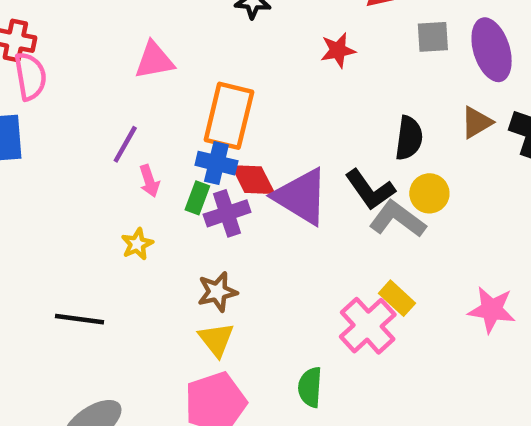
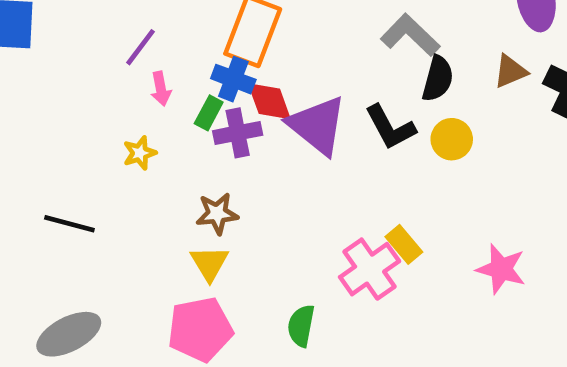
gray L-shape: (397, 219) -> (410, 35), moved

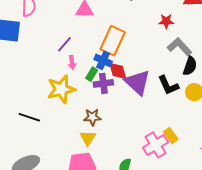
yellow star: (140, 153) -> (61, 89), size x2.0

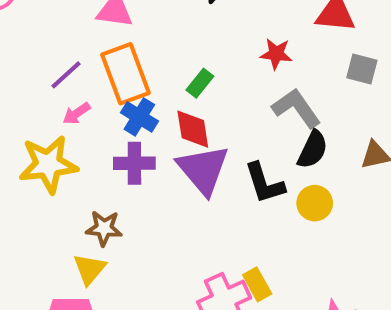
orange rectangle: (113, 41) -> (126, 74), moved, turned -52
pink arrow: (72, 62) -> (76, 113), turned 56
red diamond: (118, 71) -> (193, 129), moved
green rectangle: (92, 74) -> (200, 83), moved

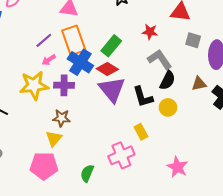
green rectangle: (200, 83) -> (111, 46), size x1.5
blue cross: (139, 117) -> (80, 62), size x1.4
red diamond: (193, 129) -> (107, 69), turned -50
purple cross: (134, 163) -> (64, 85), moved
yellow rectangle: (257, 284) -> (141, 132), moved

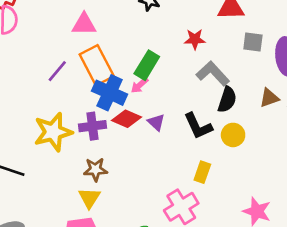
pink arrow: (49, 60) -> (140, 85), moved
red diamond: (107, 69) -> (127, 119), moved
purple triangle: (112, 89) -> (156, 122), size x0.5
yellow rectangle: (141, 132) -> (202, 172), turned 56

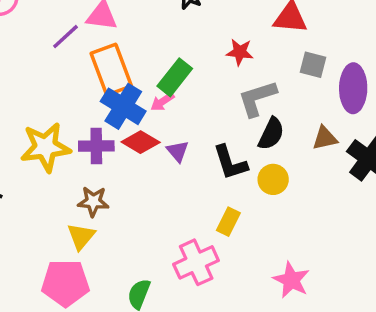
purple line: (57, 71) -> (65, 37), moved
gray L-shape: (213, 74) -> (257, 98), turned -72

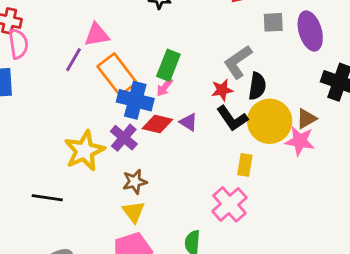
red star: (240, 52) -> (222, 90), moved
brown triangle: (325, 138) -> (306, 119), moved
purple cross: (96, 146) -> (124, 138), turned -32
yellow circle: (273, 179) -> (270, 121), size x1.8
pink star: (291, 280) -> (300, 141), moved

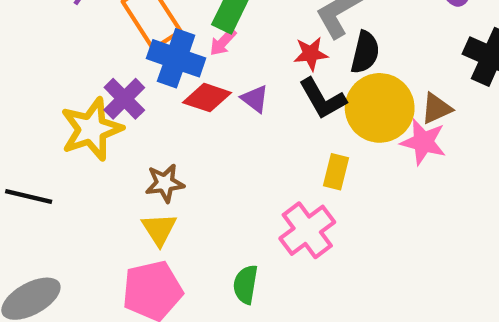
purple cross: (124, 138) -> (124, 99), moved

